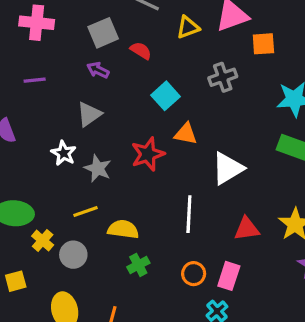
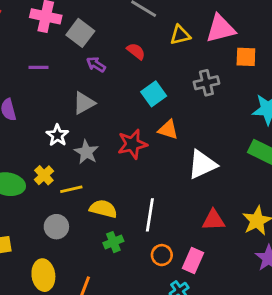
gray square: (103, 33) -> (80, 33), moved, turned -36
white line: (189, 214) -> (150, 215), moved
yellow cross: (43, 240) -> (44, 175), moved

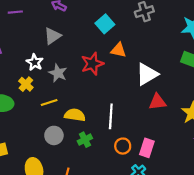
yellow cross: (44, 175) -> (26, 84), moved
red triangle: (213, 220) -> (158, 102), moved
gray circle: (56, 227) -> (54, 135), moved

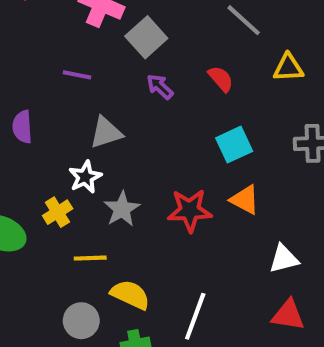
gray triangle: (52, 36) -> (106, 133), moved
white triangle: (147, 74) -> (284, 259), size x0.7

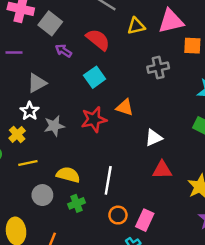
red semicircle: (221, 79) -> (98, 40), size x1.5
cyan square: (234, 145) -> (95, 77), moved
gray star: (122, 209) -> (54, 126), turned 30
yellow line: (90, 258) -> (28, 163), moved

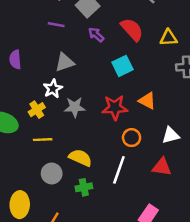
yellow triangle: (136, 26) -> (169, 38), moved
purple line: (14, 53) -> (56, 25), moved
red triangle: (162, 170) -> (162, 167), moved
orange circle: (118, 215) -> (132, 138), moved

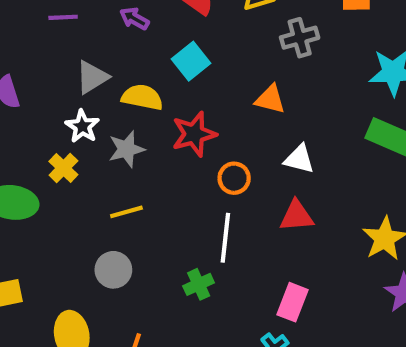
orange triangle: (147, 101) -> (270, 99), moved
white triangle: (171, 135) -> (299, 159), turned 42
yellow line: (43, 140) -> (126, 212), moved
yellow semicircle: (80, 158) -> (142, 97), moved
green cross: (84, 187) -> (199, 284), moved

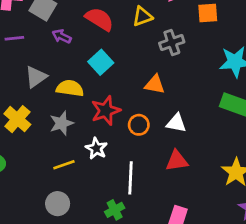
white star: (82, 126) -> (96, 148), moved
yellow cross: (63, 168) -> (17, 119), moved, size x1.4
orange circle: (234, 178) -> (139, 125), moved

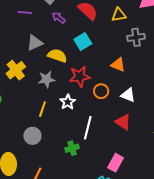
red triangle: (177, 161) -> (123, 122), turned 30
yellow line: (64, 165) -> (42, 109), turned -63

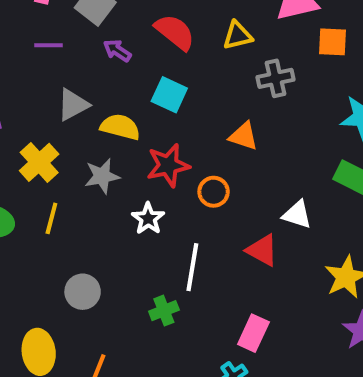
cyan square: (83, 41) -> (169, 95), turned -30
white triangle: (128, 95) -> (297, 215), moved
yellow line: (42, 109) -> (51, 218), moved

